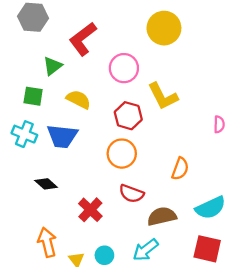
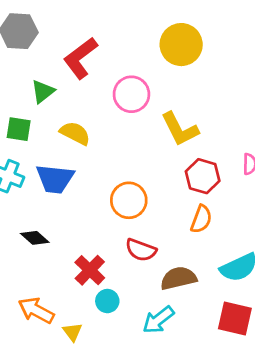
red hexagon: (128, 116) -> (203, 176), moved
orange arrow: (47, 242) -> (36, 310), turned -48
cyan circle: (104, 255) -> (107, 301), moved

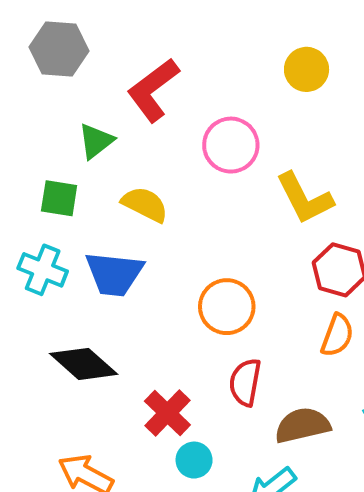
yellow circle: (181, 45) -> (307, 69), size x0.7
black diamond: (35, 238) -> (84, 364), size x1.5
red semicircle: (141, 250) -> (245, 382), turned 80

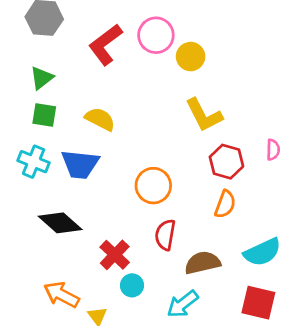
yellow circle: (307, 69) -> (191, 57), moved
green triangle: (96, 141) -> (42, 78), moved
pink circle: (231, 145) -> (156, 35), moved

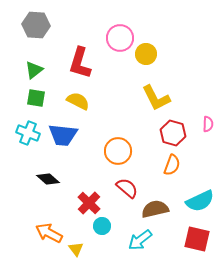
red L-shape: (105, 45) -> (80, 63), moved, turned -36
black diamond: (60, 223) -> (48, 179), size x0.7
red semicircle: (165, 235) -> (127, 188), turned 120

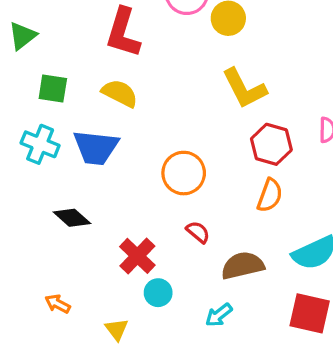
green triangle: (34, 70) -> (22, 36), moved
red semicircle: (127, 188) -> (198, 232), size x0.7
orange arrow: (49, 233) -> (58, 304), moved, size x0.6
cyan arrow: (140, 240) -> (219, 315), size x0.7

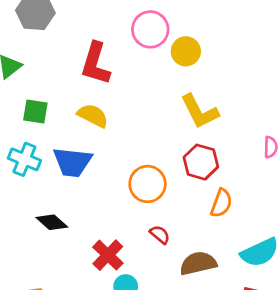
red hexagon: (271, 144) -> (201, 162), moved

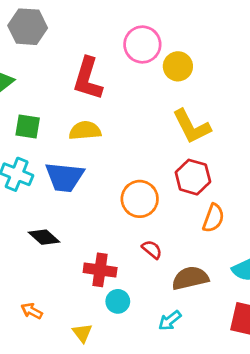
yellow semicircle: (93, 116) -> (85, 131), turned -32
red cross: (108, 255) -> (100, 270), turned -36

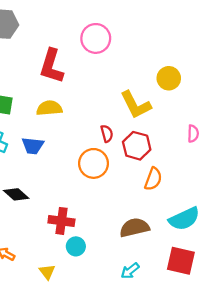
yellow circle: (178, 66) -> (169, 78), moved
blue trapezoid: (64, 177) -> (33, 146), size x0.7
red semicircle: (152, 249) -> (107, 134), moved, turned 35
cyan arrow: (170, 321) -> (130, 271), moved

